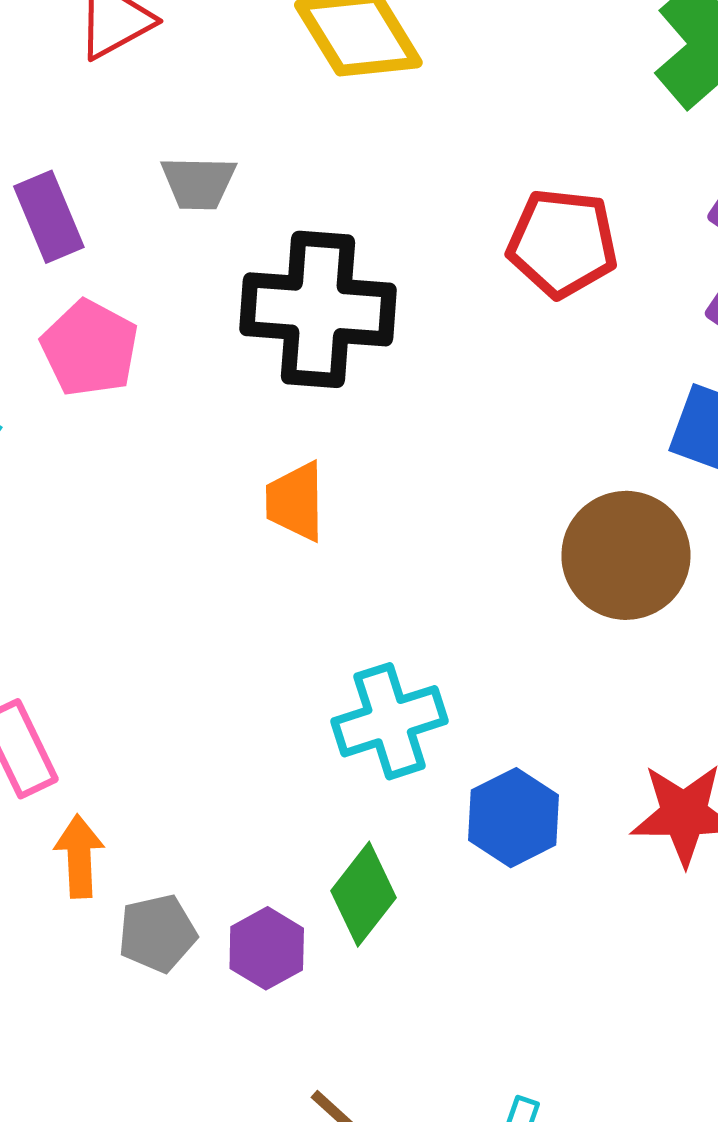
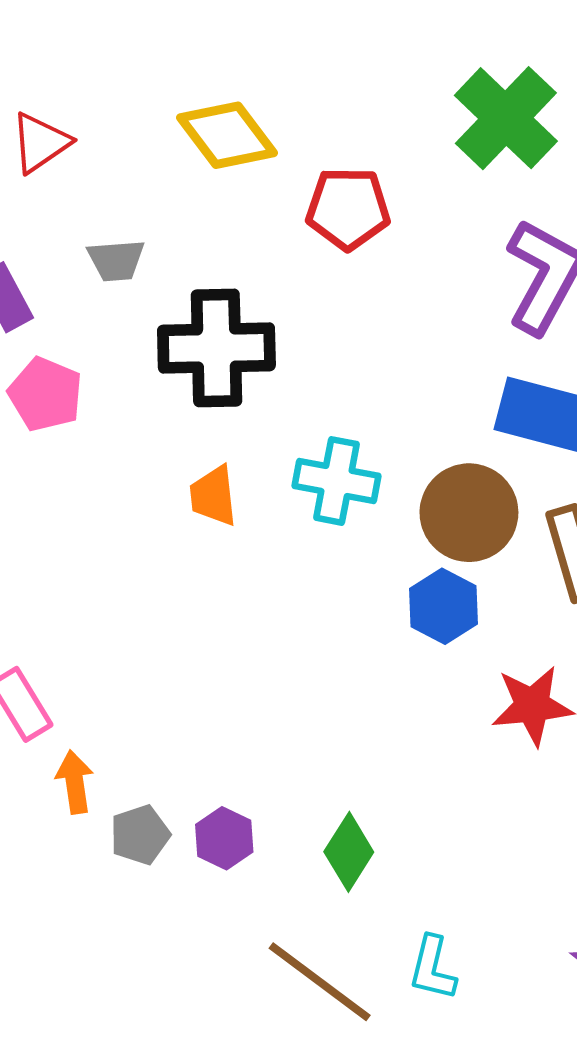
red pentagon: (562, 243) -> (348, 208), moved
cyan cross: (390, 721) -> (336, 481), moved, turned 34
blue hexagon: (514, 818) -> (444, 606), moved
green diamond: (364, 894) -> (349, 852), moved

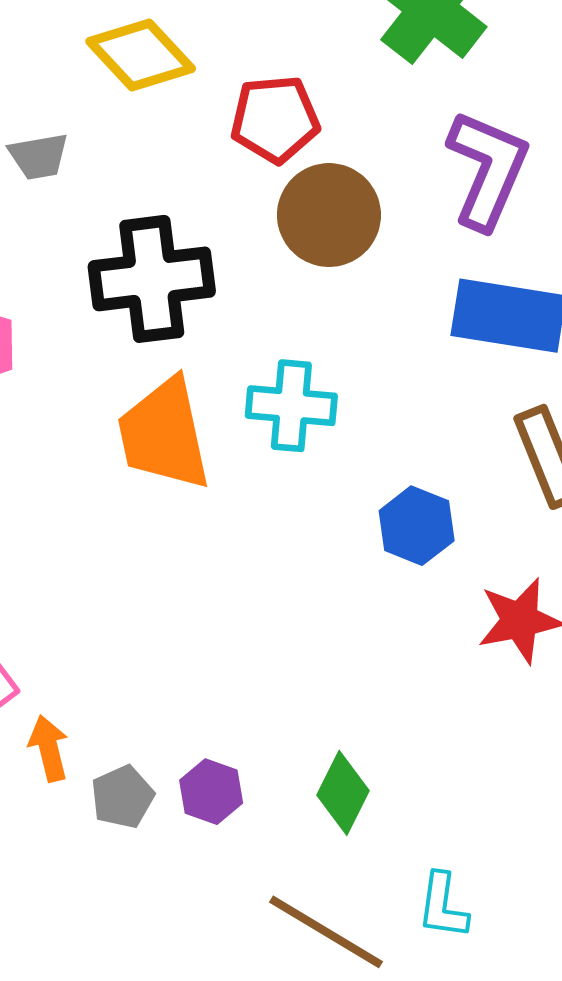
gray trapezoid: (116, 260) -> (39, 156), moved
orange trapezoid: (213, 496) -> (164, 434), size x1.8
brown circle: (469, 513) -> (329, 215), moved

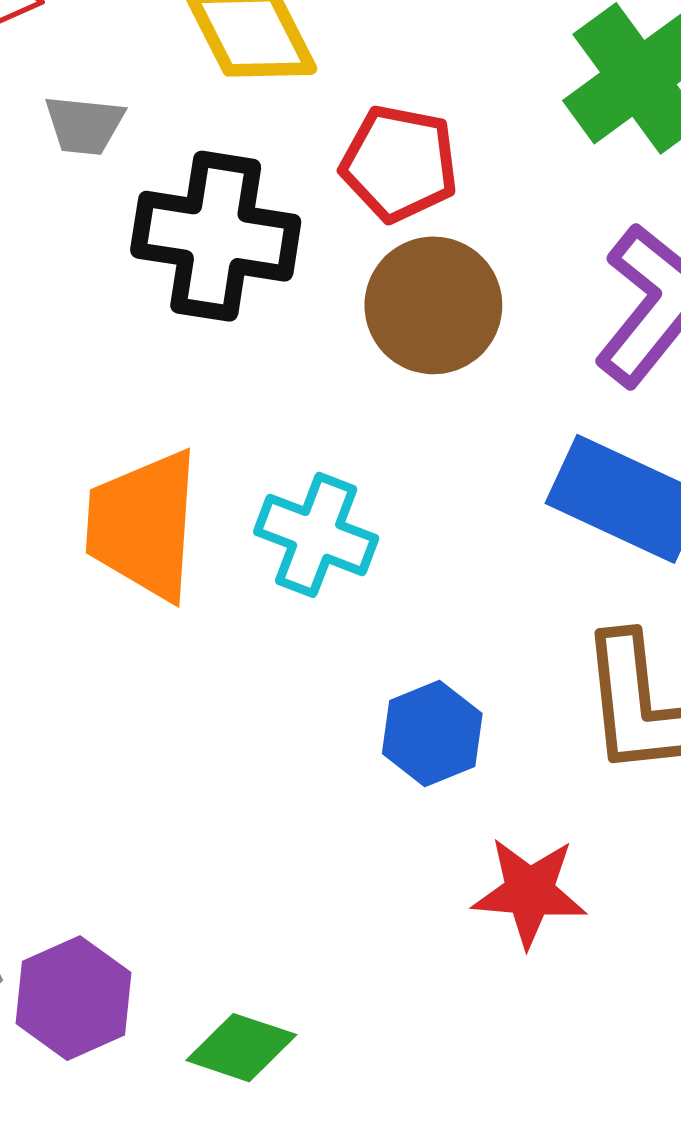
black cross: (152, 279) -> (216, 236), moved
purple hexagon: (211, 792) -> (74, 998), size x1.4
green diamond: (343, 793) -> (241, 1048), turned 66

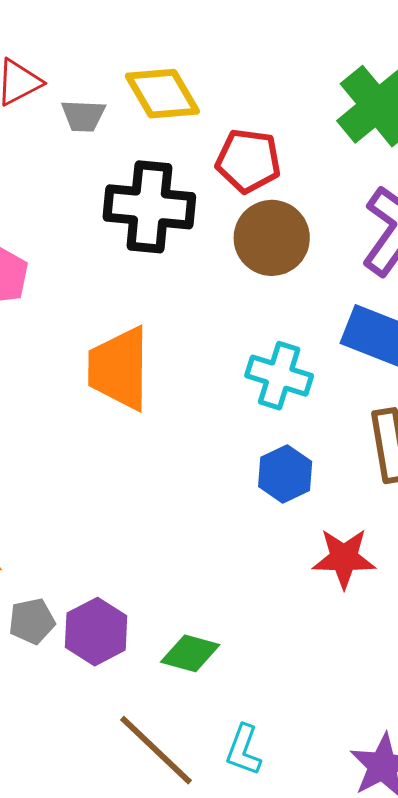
gray trapezoid: (84, 125) -> (83, 116), moved
cyan cross: (316, 535) -> (279, 376), moved

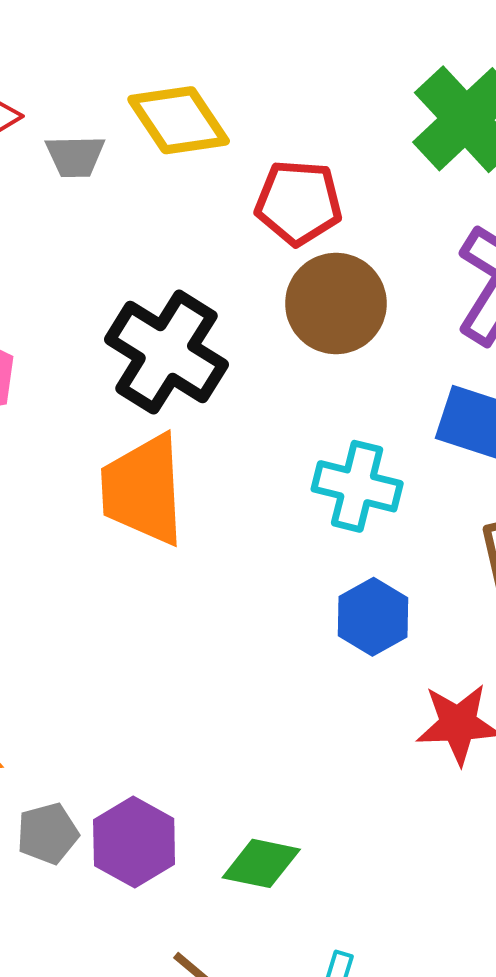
black cross: (149, 207) -> (166, 352), moved, turned 30

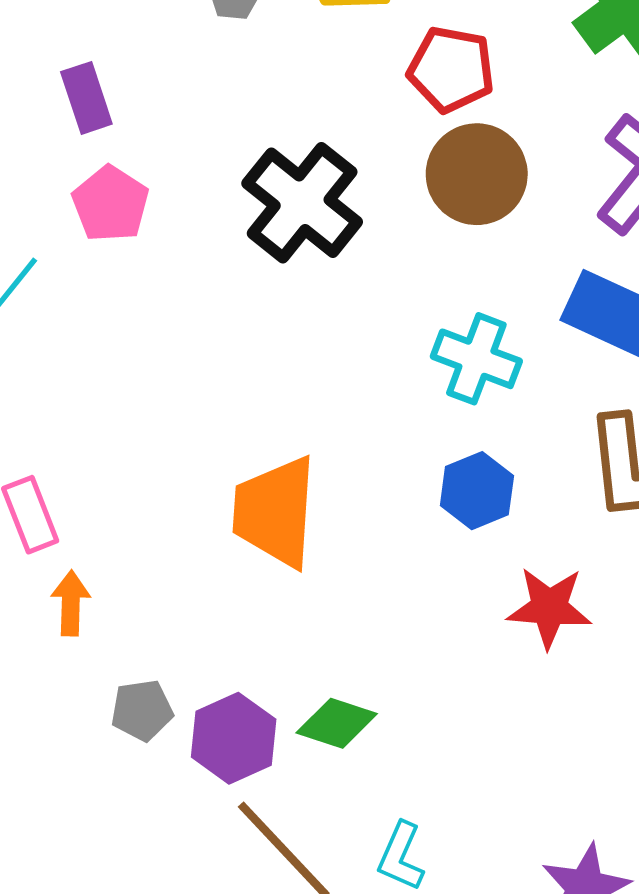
orange trapezoid: (143, 490) -> (275, 512), moved
gray pentagon: (48, 834) -> (142, 710), moved
purple hexagon: (134, 842) -> (234, 738), moved

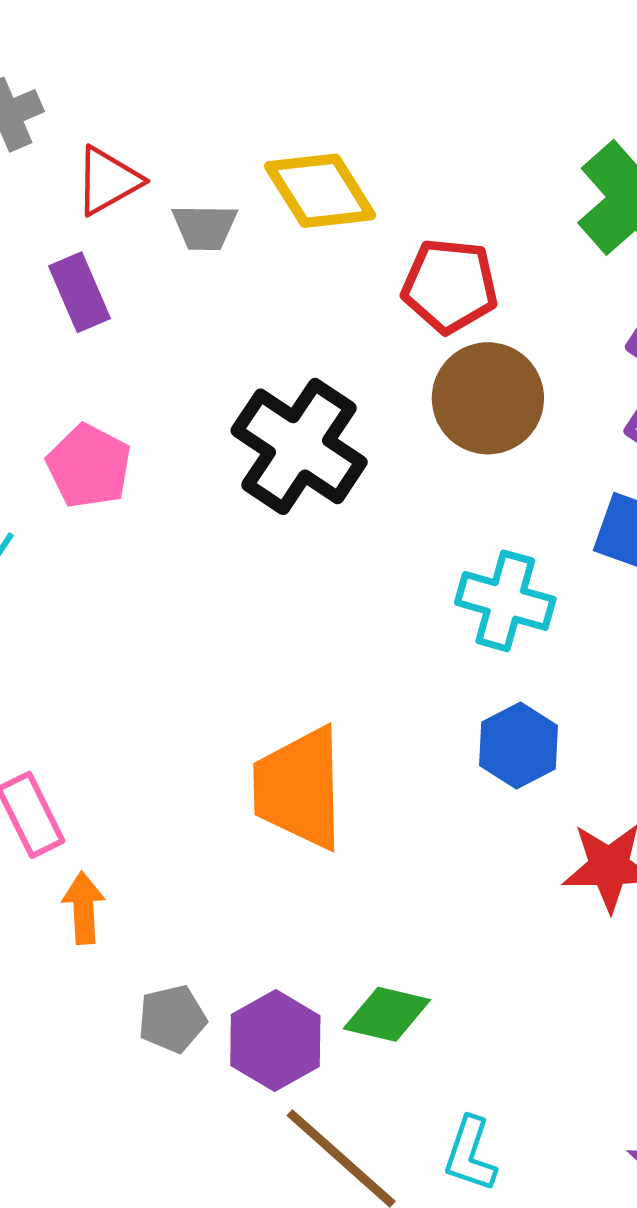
purple rectangle: (86, 98) -> (79, 292), moved

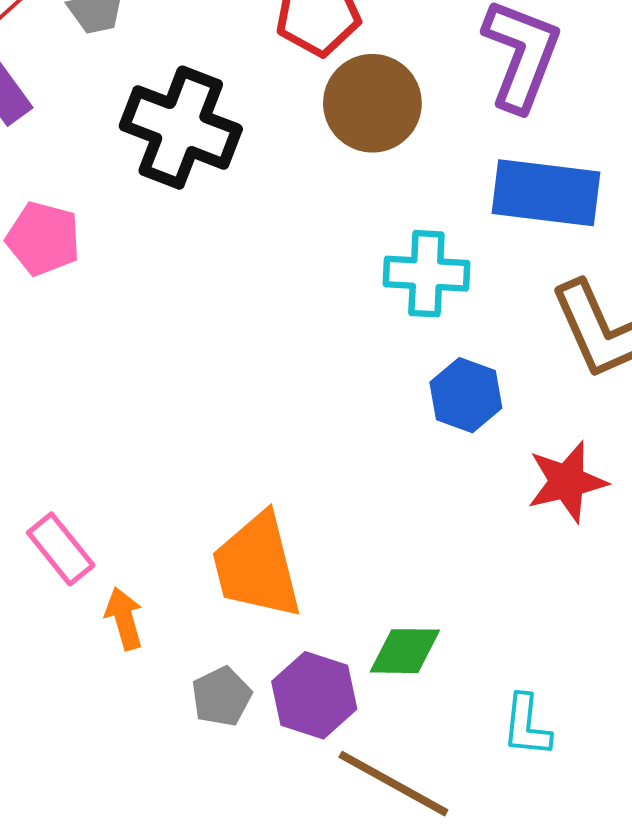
black cross: (299, 446) -> (181, 128), moved
orange trapezoid: (299, 788) -> (257, 566), moved
cyan L-shape: (470, 1154) -> (527, 726), moved

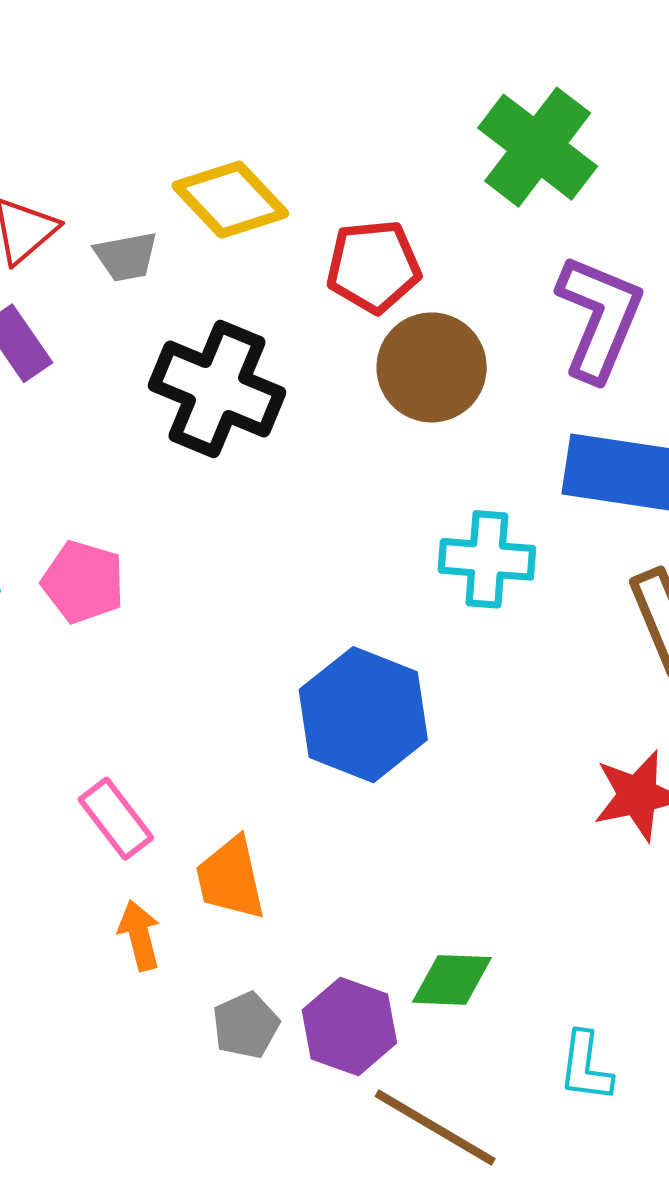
pink pentagon: (43, 239) -> (83, 582), moved
blue hexagon: (466, 395) -> (363, 715), moved, size x1.6
pink rectangle: (61, 549) -> (116, 819), moved
orange trapezoid: (257, 566) -> (231, 878), moved, size x0.7

